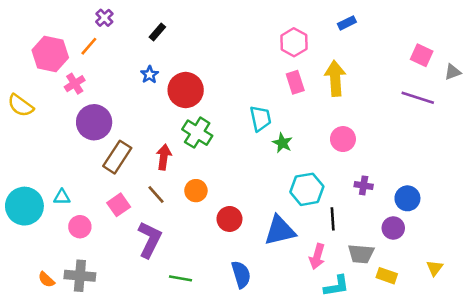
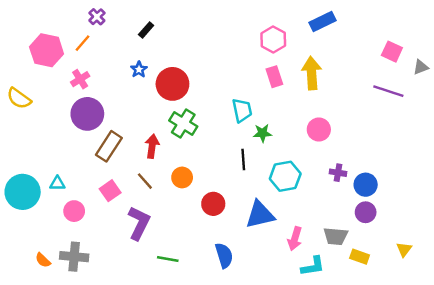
blue rectangle: (347, 23) -> (322, 22), size x1.5
pink cross: (75, 84) -> (80, 79), moved
green star: (282, 143) -> (262, 133), turned -30
blue circle: (407, 198) -> (366, 185), moved
black line: (333, 219) -> (243, 159), moved

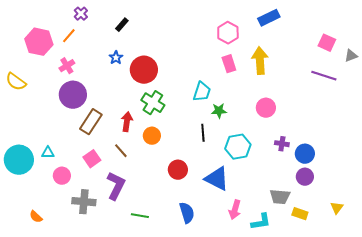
cyan trapezoid: (242, 110) -> (202, 92), turned 30
orange circle: (182, 177) -> (152, 136), moved
blue triangle: (260, 215) -> (217, 179), turned 40
pink arrow: (295, 239) -> (235, 210), moved
gray cross: (74, 257) -> (84, 202), moved

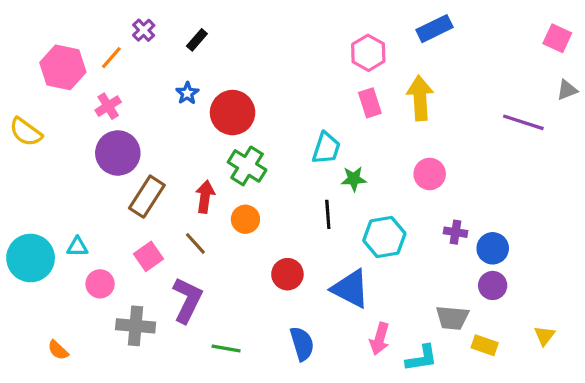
purple cross: (81, 14) -> (144, 30), moved
pink square: (327, 43) -> (557, 38), moved

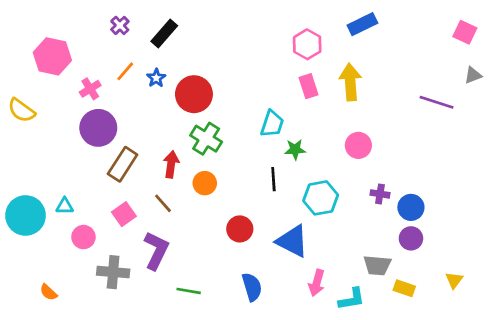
black rectangle: (197, 40) -> (164, 34), size x1.5
orange line: (111, 58) -> (125, 71), moved

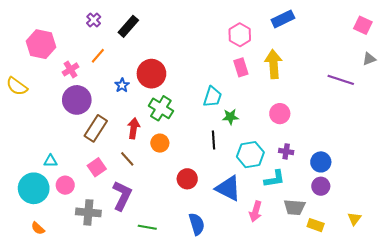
blue star: (156, 78) -> (122, 85), moved
purple cross: (380, 194) -> (286, 151), moved
cyan circle: (26, 215) -> (34, 188), moved
pink arrow: (317, 283) -> (256, 211), moved
cyan L-shape: (352, 299) -> (275, 179), moved

